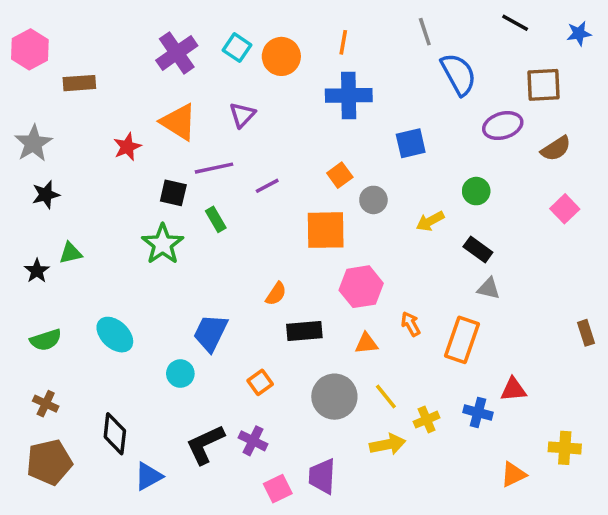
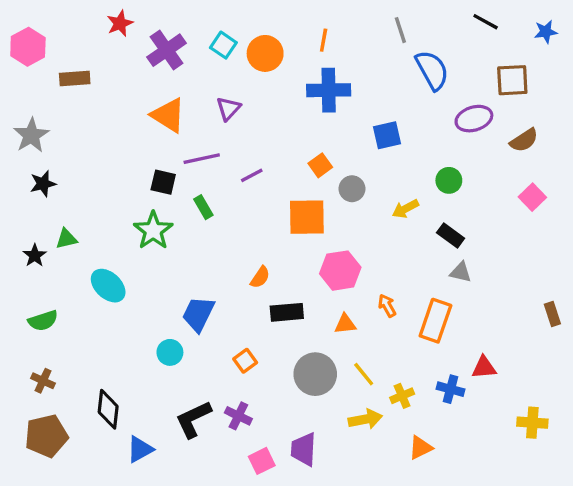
red star: (127, 147) -> (120, 23), moved
cyan ellipse: (115, 335) -> (108, 286), moved
orange triangle: (513, 474) -> (420, 448), moved

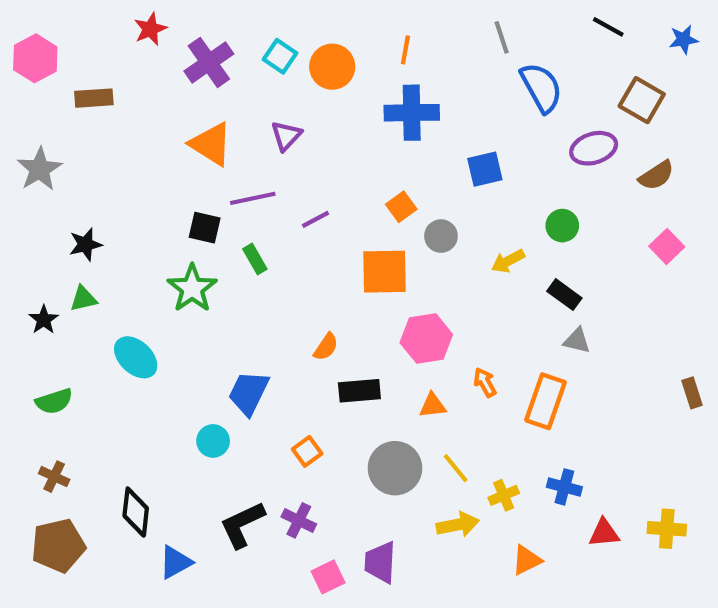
brown square: (512, 80) -> (642, 100), turned 33
black star: (43, 184) -> (85, 244), moved
red triangle: (484, 367) -> (604, 533), moved

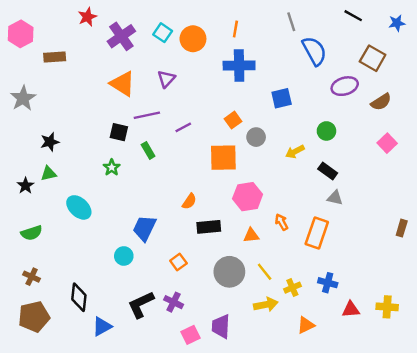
green star: (192, 288) -> (112, 167), size x0.6
brown rectangle: (692, 393) -> (402, 228), turned 35

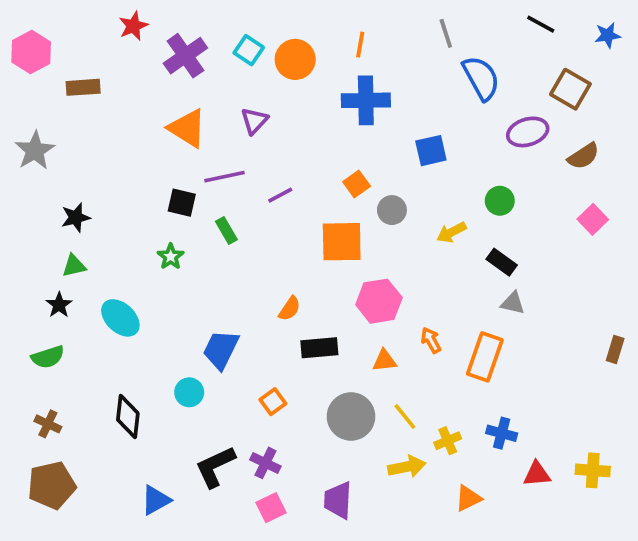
black star: (25, 186) -> (59, 305), moved
black diamond: (79, 297) -> (128, 416), moved
pink square: (191, 335) -> (271, 508), moved

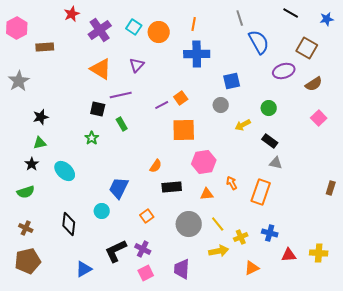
orange square: (357, 184) -> (181, 98), moved
purple line: (280, 195) -> (162, 105), moved
gray circle: (392, 210) -> (221, 105), moved

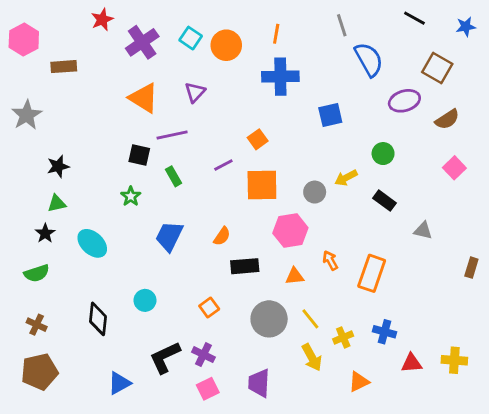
purple line: (162, 105) -> (223, 165), moved
gray circle: (221, 105) -> (315, 192), moved
gray triangle: (276, 163) -> (423, 231), moved
blue trapezoid: (119, 188) -> (169, 236), moved
yellow arrow: (219, 251) -> (312, 357), turned 72

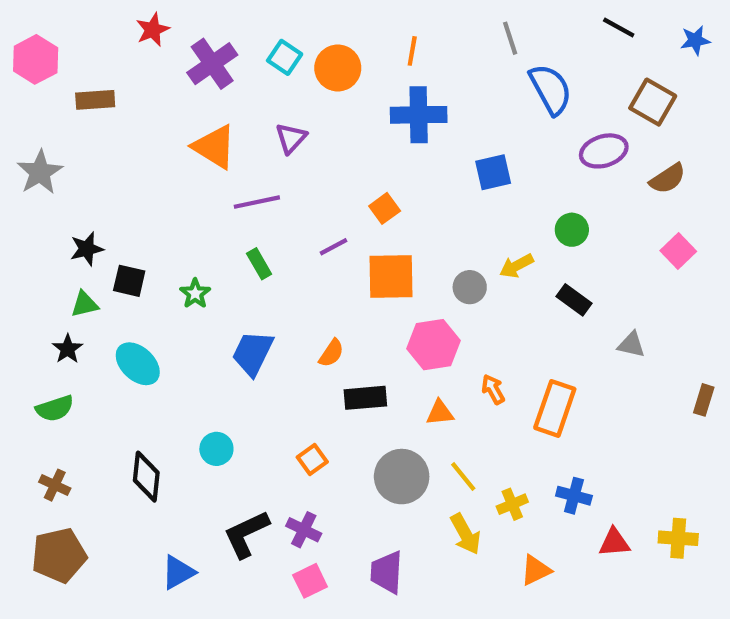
black square: (139, 155) -> (129, 281), moved

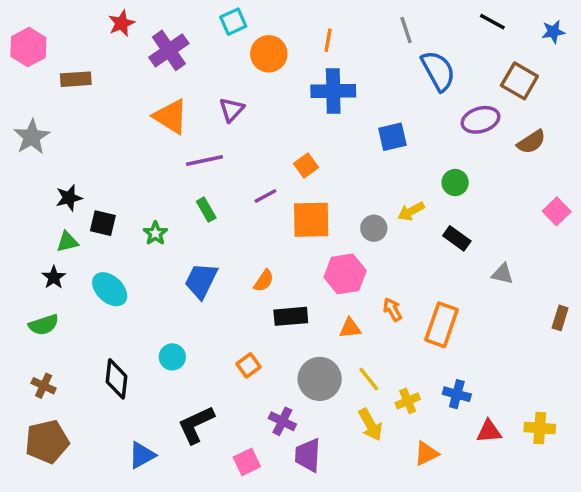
cyan square: (285, 57) -> (233, 22), moved, turned 32
pink square: (678, 251) -> (557, 211), moved
purple cross: (304, 530) -> (282, 421), moved

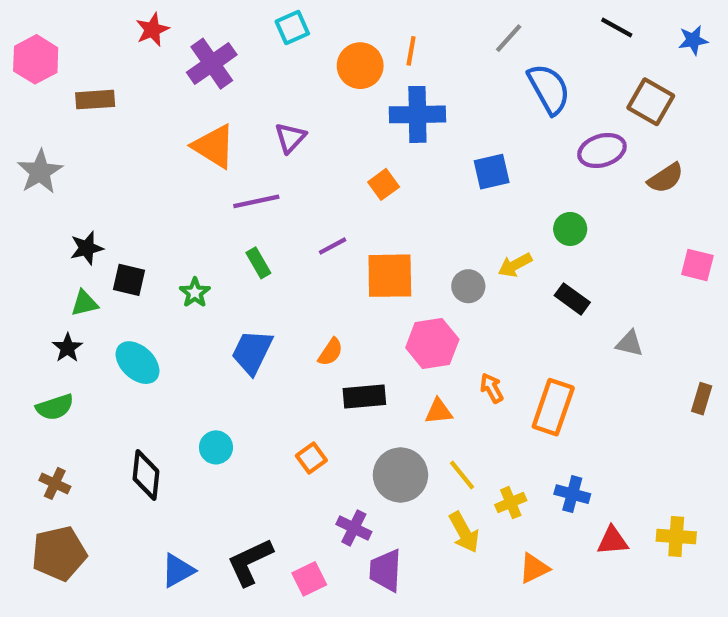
gray line: (406, 30) -> (509, 38), turned 60
orange circle: (269, 54) -> (360, 66), moved
orange square: (306, 166) -> (384, 184), moved
pink square: (557, 211) -> (697, 265), turned -32
black L-shape: (196, 425) -> (250, 562), moved

